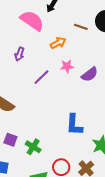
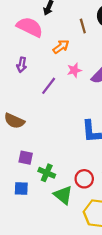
brown line: (81, 27) -> (83, 26), turned 64
green cross: (33, 147) -> (47, 173), moved

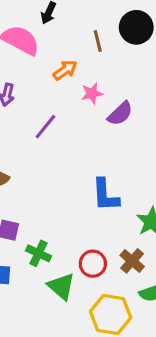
pink star: (74, 70) -> (92, 93), moved

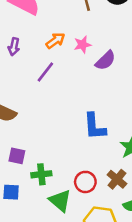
orange arrow: (65, 70) -> (55, 41), moved
green cross: (39, 253) -> (41, 174), turned -30

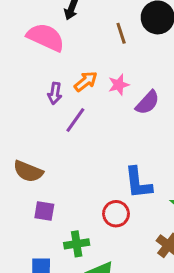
purple arrow: (14, 47) -> (55, 93), moved
purple square: (17, 156) -> (44, 211), moved
red circle: (85, 182) -> (116, 214), moved

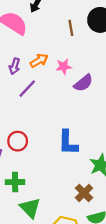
red circle: (116, 214) -> (18, 141), moved

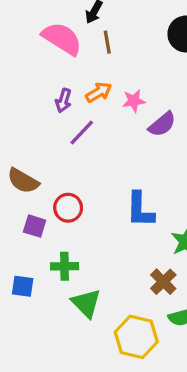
brown line: (71, 28) -> (107, 42), moved

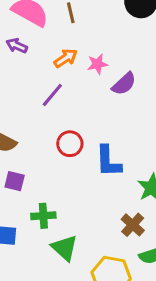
purple arrow: (63, 101) -> (17, 46), moved, turned 100
red circle: (68, 208) -> (70, 144), moved

